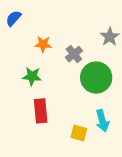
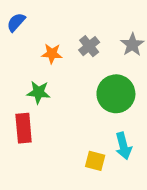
gray cross: (74, 54) -> (89, 46), moved
red rectangle: (41, 111) -> (24, 128), moved

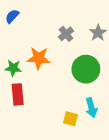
orange star: (52, 54) -> (39, 58), moved, size x1.5
green star: (38, 92) -> (13, 68), moved

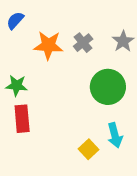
orange star: (39, 58) -> (48, 45), moved
yellow square: (70, 119) -> (89, 149), turned 32

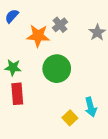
gray cross: (83, 43) -> (60, 25), moved
green circle: (108, 87) -> (57, 69), moved

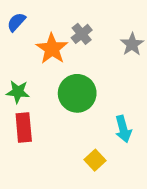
orange star: (38, 36) -> (52, 49), turned 30
cyan arrow: (91, 107) -> (123, 129), moved

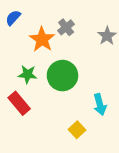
green star: (18, 92) -> (28, 74), moved
red rectangle: (24, 127) -> (19, 103), turned -35

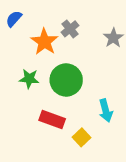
red rectangle: (19, 103) -> (52, 120), moved, turned -30

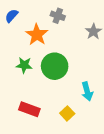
gray cross: (70, 29) -> (58, 16), moved, turned -32
red rectangle: (52, 120) -> (29, 109), moved

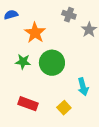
blue semicircle: (12, 16) -> (11, 15), turned 32
gray cross: (58, 16) -> (69, 15), moved

